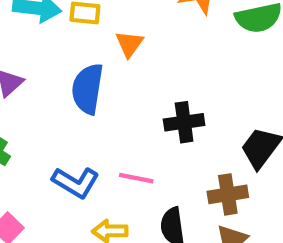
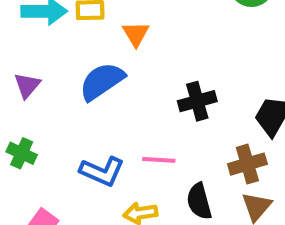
blue semicircle: (88, 89) -> (102, 81), turned 54

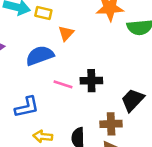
pink line: (159, 160) -> (63, 84), moved
blue L-shape: (102, 171) -> (27, 107), turned -50

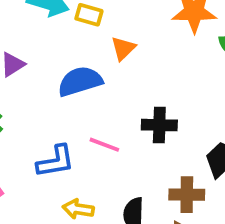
pink line: (63, 84) -> (104, 145), moved

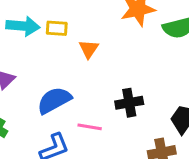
blue semicircle: (80, 81) -> (54, 100), moved

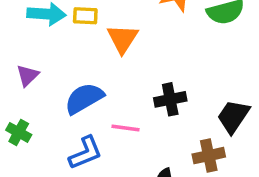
orange triangle: (89, 49) -> (123, 39), size x1.4

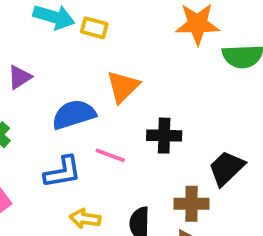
orange triangle: (123, 39) -> (123, 87), moved

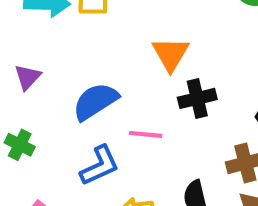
orange triangle: (123, 87) -> (171, 54), moved

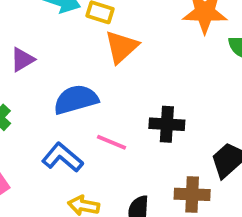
orange triangle: (171, 54) -> (121, 47), moved
blue L-shape: (100, 166) -> (62, 157), turned -132

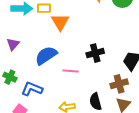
blue L-shape: (62, 157) -> (32, 89), moved

